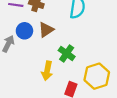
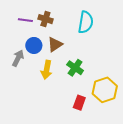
yellow arrow: (47, 71) -> (47, 70), moved

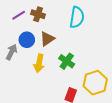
purple line: (25, 20) -> (19, 15), turned -40

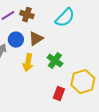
cyan semicircle: (77, 17) -> (65, 18), turned 35

